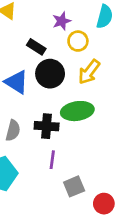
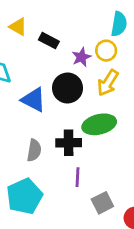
purple star: (62, 21) -> (81, 57), moved
yellow circle: (78, 41) -> (106, 51), moved
black rectangle: (36, 47) -> (49, 41), moved

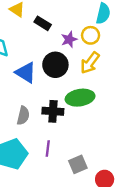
purple line: (77, 177) -> (48, 148), moved

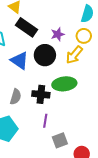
black rectangle: (43, 23) -> (26, 27), moved, size x1.5
yellow circle: (91, 35) -> (84, 36), moved
purple line: (48, 148) -> (45, 121), moved

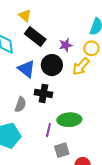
green ellipse: (64, 84) -> (69, 120), moved
black cross: (41, 94) -> (43, 93), moved

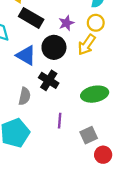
black cross: (43, 93) -> (49, 80), turned 30
green ellipse: (69, 120) -> (95, 94), moved
gray square: (62, 150) -> (89, 135), moved

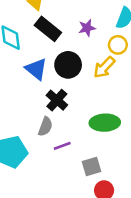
purple star: (66, 23) -> (87, 28), moved
gray semicircle: (25, 96) -> (45, 127), moved
purple line: (60, 121) -> (62, 146), turned 56

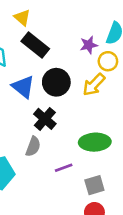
purple star: (87, 28) -> (89, 45), moved
purple line: (62, 146) -> (64, 168), moved
gray square: (91, 166) -> (94, 185), moved

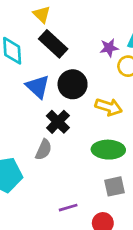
yellow arrow: (94, 85) -> (109, 107), moved, turned -120
purple line: (64, 168) -> (68, 208), moved
gray square: (94, 185) -> (114, 186), moved

